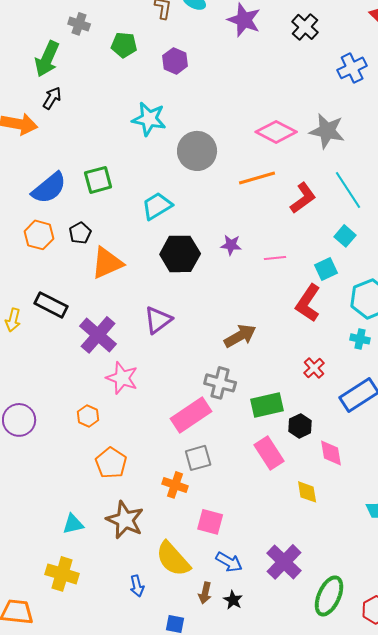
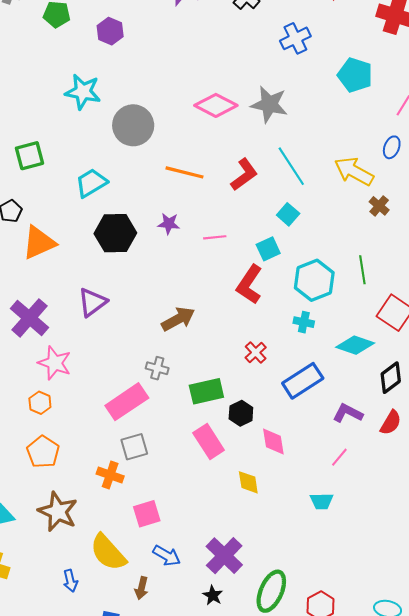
orange line: (257, 178) -> (184, 172), moved, turned 30
gray cross: (220, 383) -> (157, 368), size x0.7
orange hexagon: (88, 416) -> (40, 403), moved
pink square: (210, 522) -> (147, 514), turned -32
black star: (233, 600) -> (213, 595), moved

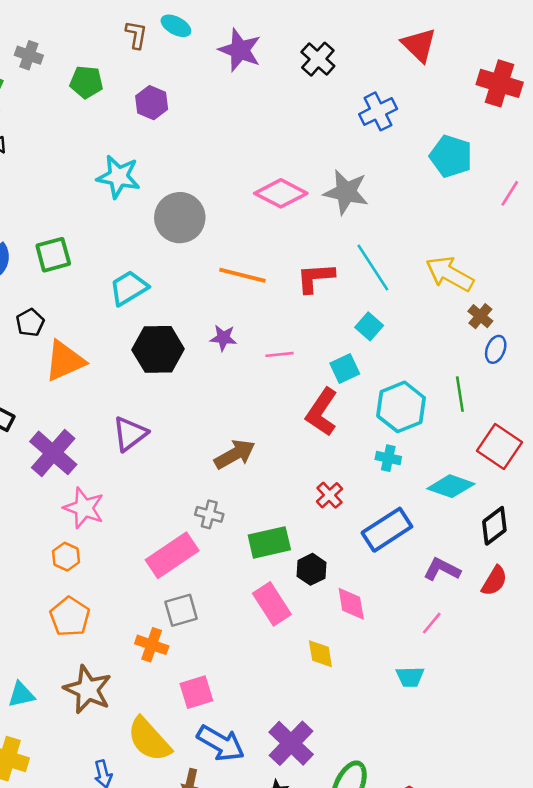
blue ellipse: (392, 147) -> (496, 349), moved
red L-shape: (244, 175) -> (315, 278), turned -148
blue arrow: (167, 556) -> (221, 743), size x1.4

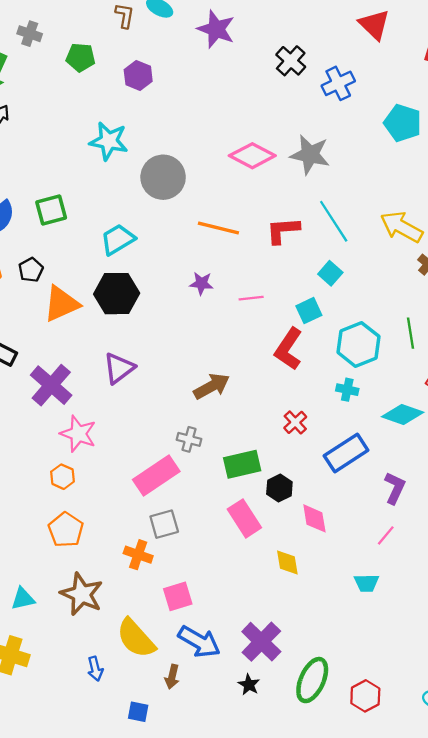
black cross: (318, 59) -> (291, 61), moved
black hexagon: (158, 349) -> (117, 294), moved
purple L-shape: (442, 569) -> (395, 488), turned 88

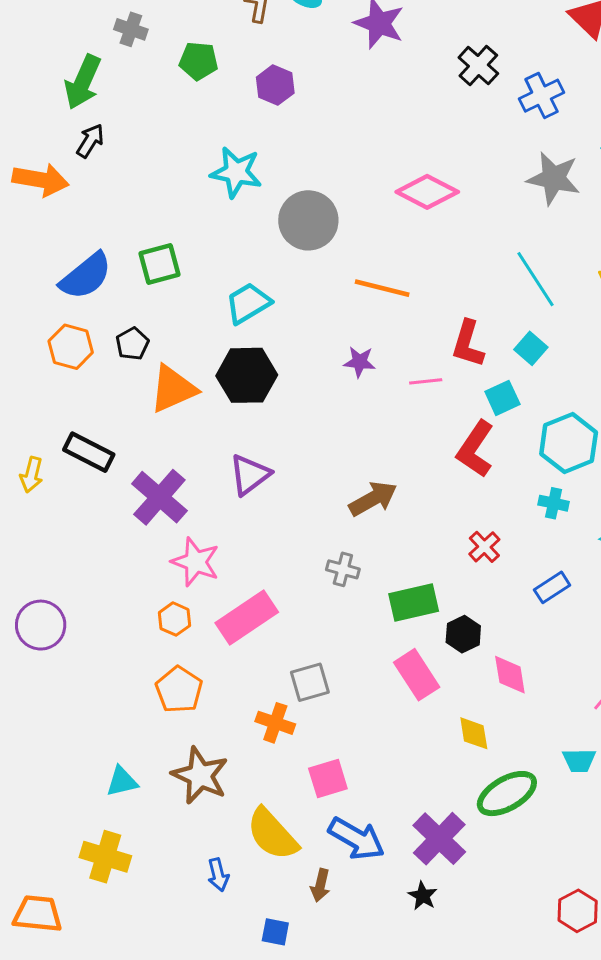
gray star: (310, 155) -> (554, 178), moved
red L-shape: (283, 230) -> (468, 344), moved, turned -69
blue rectangle: (346, 453) -> (552, 587), size x0.6
pink rectangle: (156, 476) -> (247, 618), moved
green ellipse: (312, 680) -> (507, 794), moved, turned 36

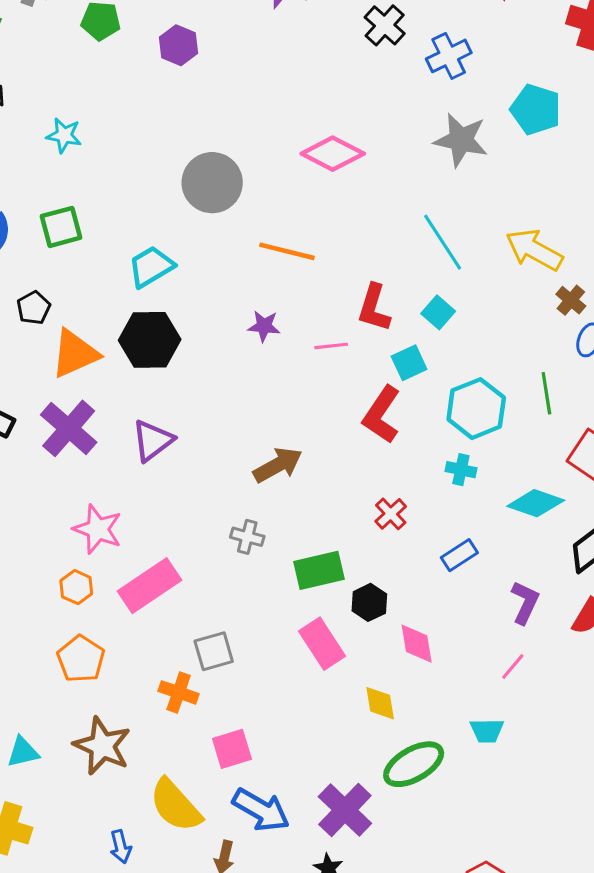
cyan star: (236, 172) -> (64, 135), moved, size x0.7
purple cross: (159, 497) -> (69, 428), moved

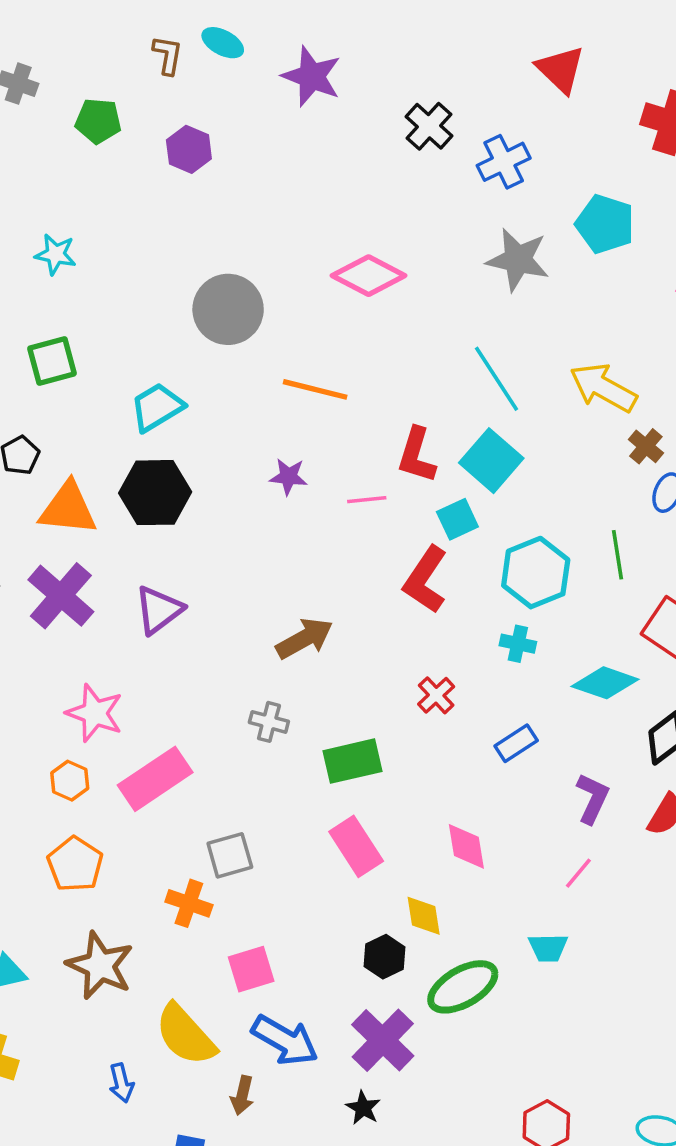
cyan square: (438, 312) -> (491, 461), size x1.6
orange triangle: (75, 354) -> (68, 509), turned 30
black hexagon: (369, 602) -> (385, 957), moved

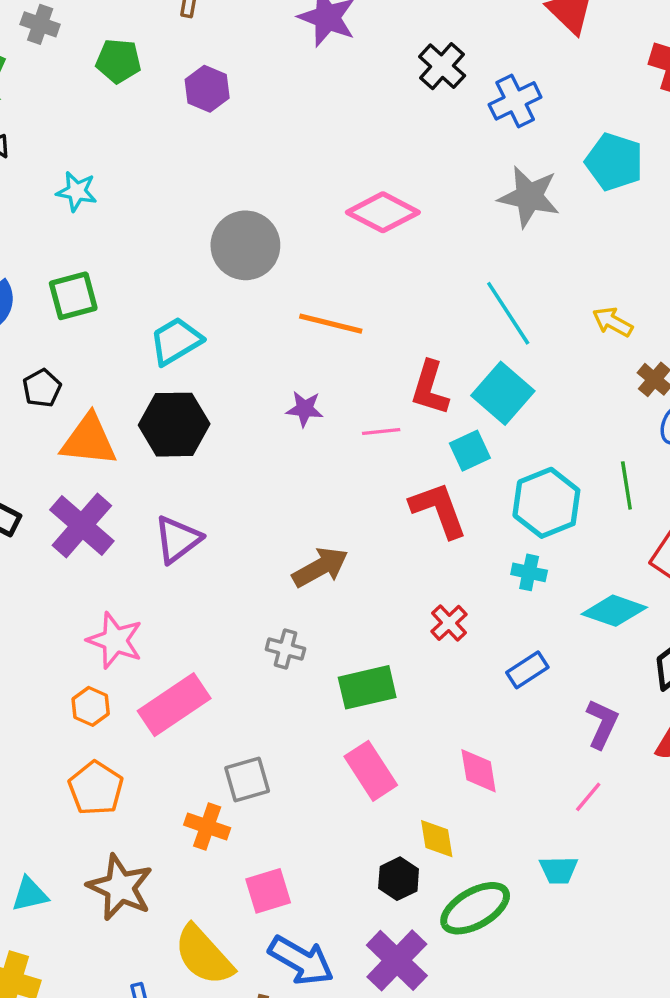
yellow arrow: (603, 388) -> (613, 322), size x0.6
red L-shape: (425, 580) -> (439, 510), turned 126

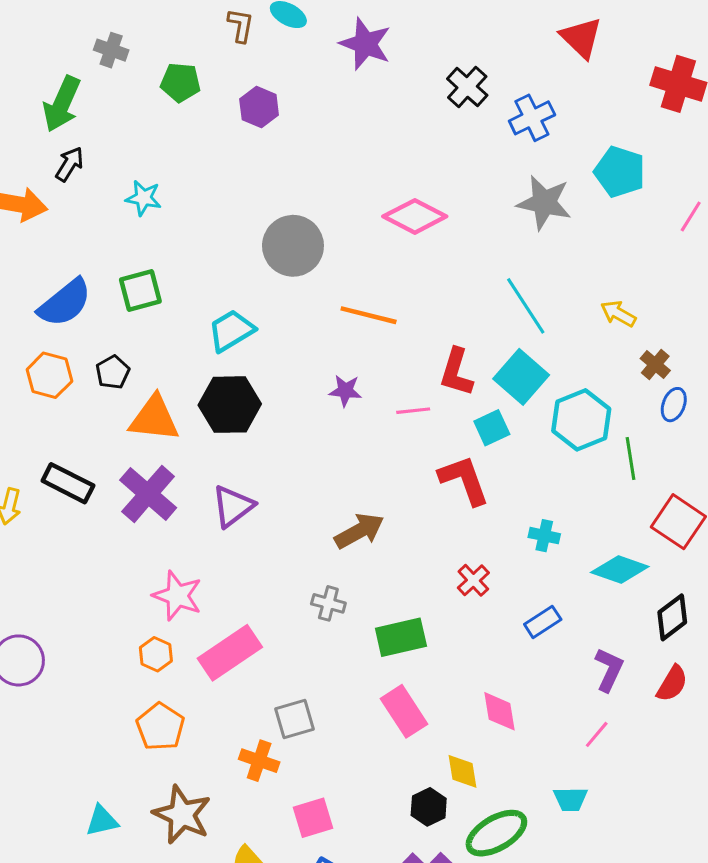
cyan hexagon: (546, 503) -> (581, 420), moved

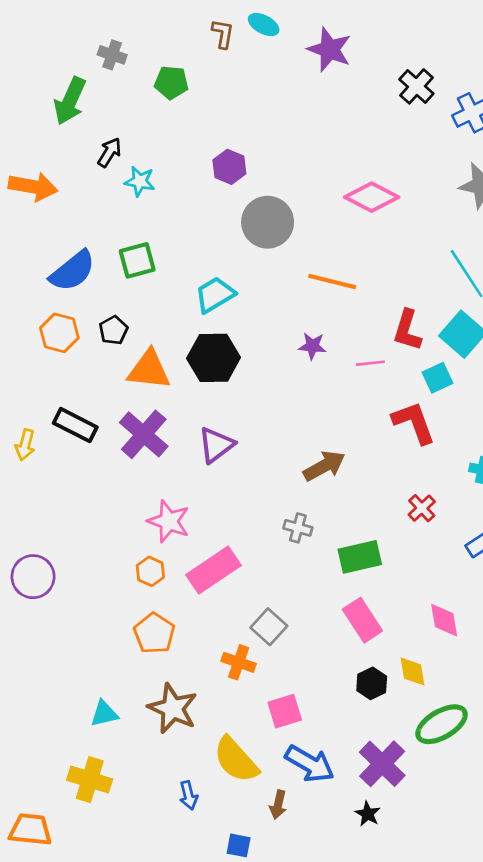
purple hexagon: (259, 107) -> (229, 167), moved
black arrow: (69, 164) -> (109, 152), moved
gray square: (295, 719) -> (269, 627), turned -32
black hexagon: (429, 807) -> (372, 683), moved

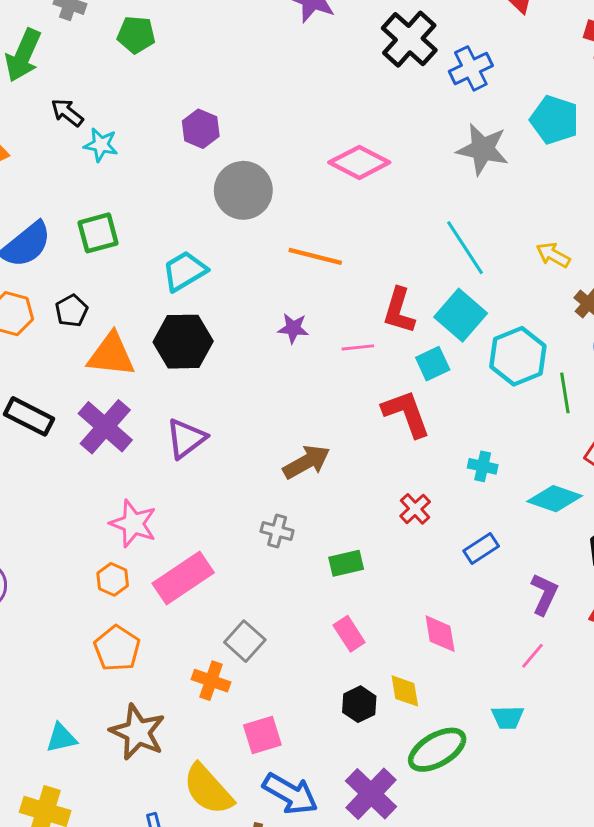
black cross: (416, 86) -> (409, 39), size x1.4
black arrow: (109, 152) -> (67, 113), turned -84
green rectangle: (360, 557) -> (346, 563), size x0.7
pink rectangle: (362, 620) -> (349, 634), size x0.7

